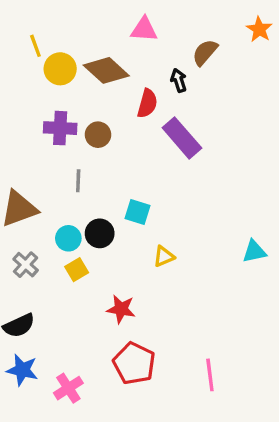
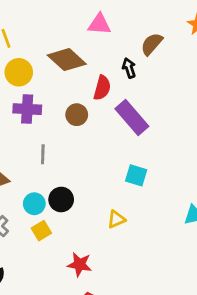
yellow circle: (60, 69) -> (19, 72), moved
brown circle: (98, 135) -> (77, 115), moved
cyan square: (137, 212) -> (136, 175), moved

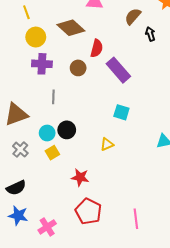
black arrow: (129, 68) -> (150, 34), moved

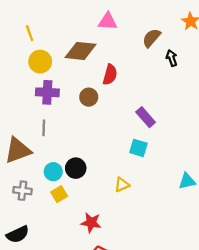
brown diamond: (71, 28) -> (80, 51), turned -36
purple rectangle: (118, 70) -> (146, 117), moved, size x0.7
gray line: (53, 97) -> (44, 128), moved
gray cross: (20, 150) -> (22, 191), turned -35

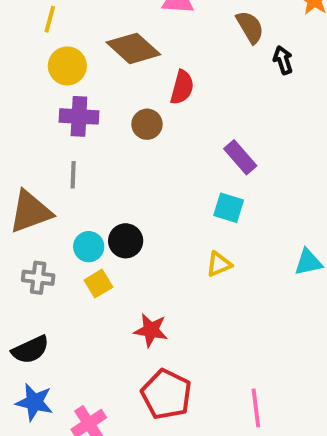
yellow line: (30, 33) -> (50, 19), turned 35
brown semicircle: (151, 38) -> (250, 27), turned 108
brown diamond: (80, 51) -> (133, 48), turned 36
yellow triangle: (122, 185) -> (219, 264), moved

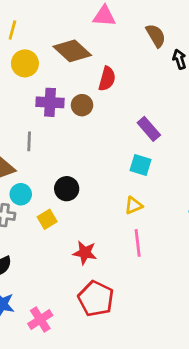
purple cross: (79, 116) -> (50, 102), moved
cyan circle: (89, 247) -> (21, 194), moved
pink line: (256, 408) -> (138, 243), moved

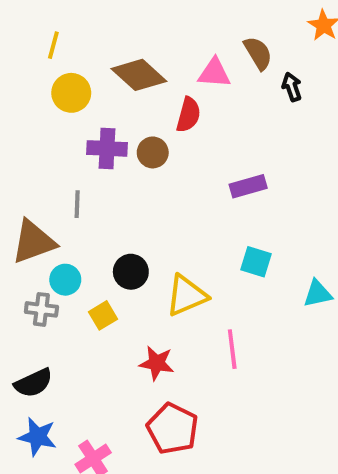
pink triangle: (104, 16) -> (214, 73), moved
purple rectangle: (149, 129) -> (248, 186), turned -65
cyan square: (140, 165) -> (256, 262), moved
yellow triangle: (133, 205) -> (186, 296), moved, size x1.6

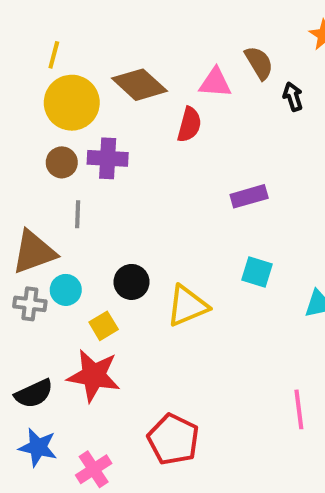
yellow circle: (71, 93) -> (72, 103), size x1.4
brown circle: (153, 152) -> (62, 162), moved
gray cross: (41, 309) -> (30, 304), moved
pink line: (232, 349) -> (299, 409), moved
red star: (157, 363) -> (94, 376), moved, size x1.5

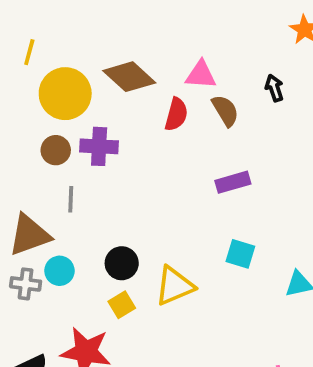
yellow line: (54, 55) -> (29, 52), moved
brown semicircle: (259, 63) -> (225, 111), moved
yellow square: (104, 326) -> (122, 305), moved

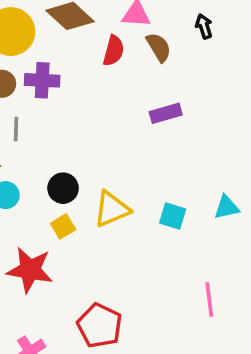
cyan square: (240, 254) -> (173, 216), moved

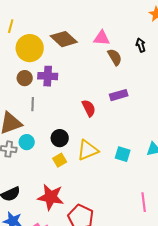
red semicircle: (113, 51) -> (89, 108), moved, turned -42
red star: (30, 270) -> (51, 197), moved

